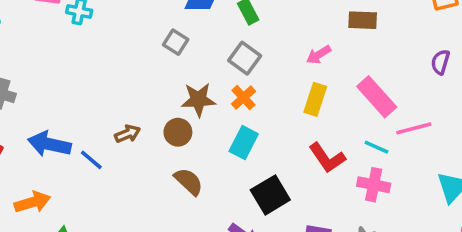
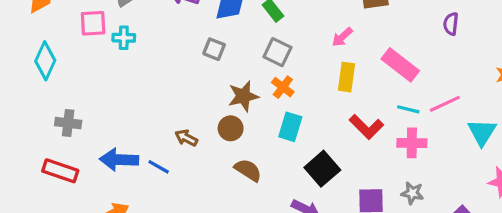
pink line: (414, 128) -> (445, 104), moved
brown arrow: (127, 134) -> (186, 138), turned -120

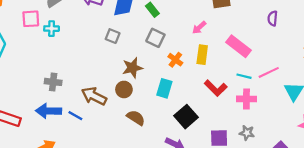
orange cross: (283, 87) -> (175, 60), moved
gray cross: (68, 123) -> (53, 82), moved
brown arrow: (186, 138) -> (94, 96), size x1.6

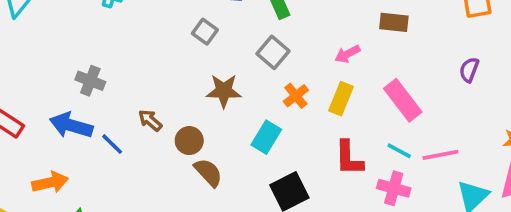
red L-shape: (216, 88) -> (349, 158), turned 30
brown circle: (124, 89) -> (189, 141), moved
brown arrow: (94, 96) -> (150, 120), size x0.6

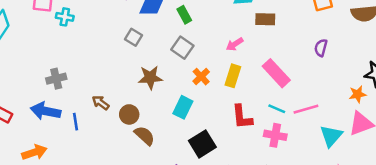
gray cross: (90, 81) -> (56, 79), turned -30
blue line: (112, 144) -> (75, 122), turned 42

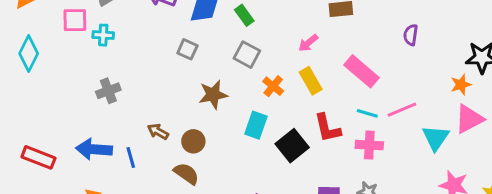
yellow rectangle: (233, 76) -> (311, 81), turned -40
gray cross: (56, 79) -> (108, 91), moved
brown semicircle: (144, 136) -> (186, 174), moved
black square: (202, 144) -> (292, 146), moved

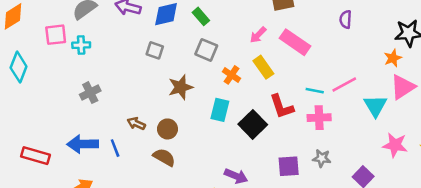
pink rectangle: (362, 71) -> (295, 42), moved

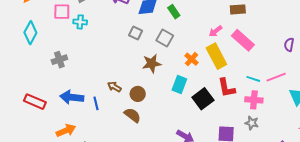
purple semicircle: (346, 19) -> (289, 45), moved
gray square: (206, 50) -> (165, 38), moved
yellow rectangle: (263, 67) -> (216, 56), size x1.4
gray cross: (90, 93) -> (59, 60), moved
gray star: (322, 158) -> (252, 123), moved

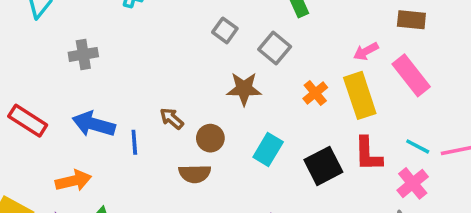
cyan rectangle: (179, 84) -> (268, 150), moved
pink cross: (254, 100) -> (413, 183), turned 36
brown semicircle: (132, 115) -> (195, 174), turned 132

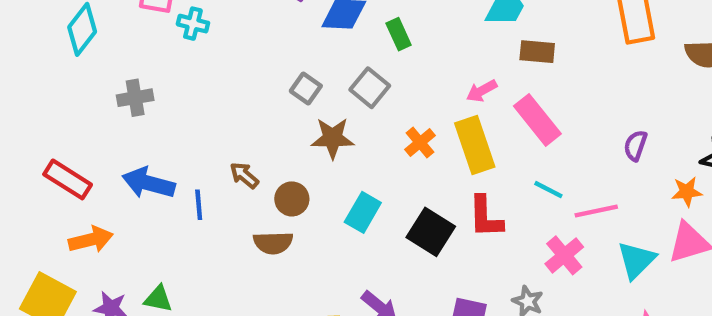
gray square: (225, 30) -> (306, 88), moved
cyan line: (418, 146) -> (548, 190), moved
black square: (323, 166) -> (431, 232), turned -30
orange arrow: (73, 181) -> (91, 240), moved
pink cross: (413, 183) -> (564, 255), moved

